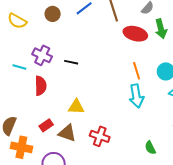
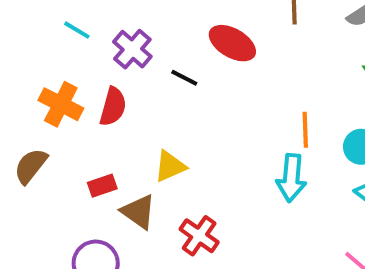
red ellipse: (135, 34) -> (232, 43), moved
cyan line: (19, 67) -> (77, 30), moved
yellow triangle: (76, 107) -> (170, 166), turned -42
orange cross: (21, 147) -> (61, 104), moved

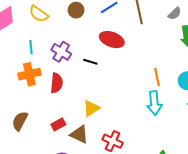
cyan line: (77, 30) -> (31, 47), turned 64
orange cross: (61, 104) -> (29, 74), moved, turned -30

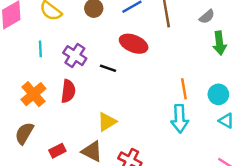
orange cross: (29, 74) -> (33, 94), moved, turned -30
red rectangle: (58, 124) -> (57, 151), moved

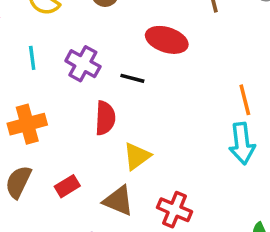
red semicircle: (68, 91) -> (105, 118), moved
orange cross: (33, 94) -> (27, 124), turned 30
red rectangle: (57, 151) -> (67, 186), moved

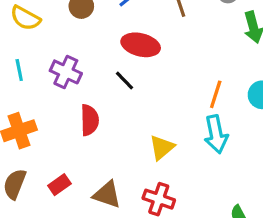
black line: (132, 78) -> (124, 80), moved, turned 35
orange line: (245, 100) -> (216, 94), turned 36
yellow triangle: (137, 156) -> (162, 148), moved

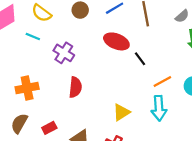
cyan line: (19, 70) -> (33, 37), moved, turned -64
black line: (124, 80) -> (140, 59), moved
orange line: (216, 94) -> (162, 81), turned 36

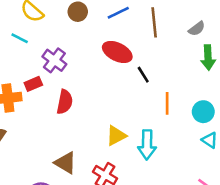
orange line: (162, 81) -> (167, 103), turned -66
cyan arrow: (159, 108) -> (147, 145), moved
red rectangle: (49, 128) -> (33, 84), moved

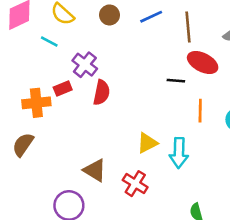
red ellipse: (117, 52) -> (203, 62), moved
black line: (143, 75) -> (176, 81), turned -54
red semicircle: (65, 102) -> (101, 93), moved

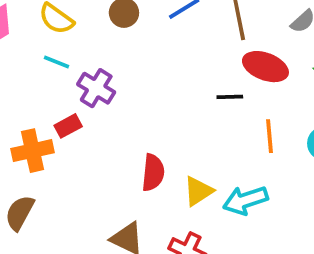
cyan line: (49, 41) -> (56, 62), moved
red semicircle: (101, 93) -> (153, 173), moved
cyan arrow: (179, 153) -> (245, 200), turned 76

